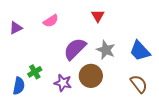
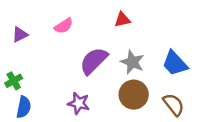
red triangle: (98, 16) -> (122, 20), turned 48
green cross: (35, 72) -> (14, 81), moved
brown circle: (91, 76) -> (134, 95), moved

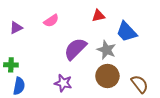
blue trapezoid: (175, 63) -> (127, 32), moved
green cross: (14, 81) -> (11, 65), turned 32

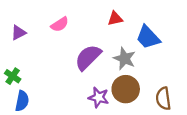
green cross: (11, 65) -> (13, 76), turned 32
purple star: (63, 83) -> (99, 97), moved
brown semicircle: (140, 84) -> (163, 99), turned -150

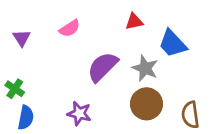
purple triangle: (19, 33) -> (22, 38), turned -35
purple star: (99, 97) -> (79, 113), moved

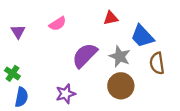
purple star: (79, 113) -> (66, 94), turned -30
brown semicircle: (190, 115) -> (157, 63), moved

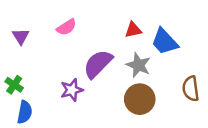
red triangle: (111, 18) -> (133, 30), moved
brown semicircle: (157, 63) -> (191, 89), moved
purple star: (66, 94) -> (72, 90), moved

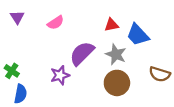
purple triangle: (21, 36) -> (17, 17), moved
brown semicircle: (191, 89) -> (160, 74), turned -65

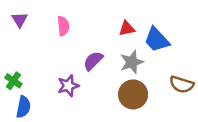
pink semicircle: (56, 23) -> (63, 26), turned -63
purple semicircle: (82, 53) -> (93, 61), size x0.7
gray star: (116, 54) -> (132, 62), turned 30

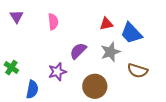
brown semicircle: (182, 85) -> (138, 71), moved
brown circle: (133, 94) -> (95, 86), moved
blue semicircle: (23, 107) -> (32, 89), moved

